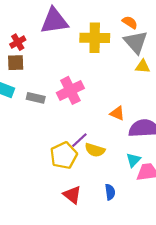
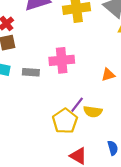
pink cross: (70, 90) -> (62, 60), turned 30
orange triangle: (117, 113) -> (108, 75), turned -32

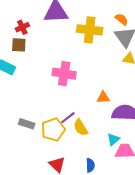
gray rectangle: (31, 72) -> (27, 124), moved
yellow semicircle: (93, 112) -> (81, 128), turned 36

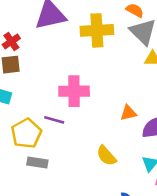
purple line: (68, 118) -> (54, 120), moved, turned 63
yellow pentagon: (53, 130) -> (26, 133), moved

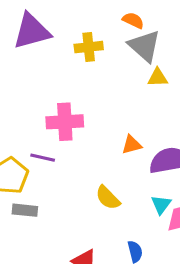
yellow cross: (97, 30) -> (89, 47), size x0.7

